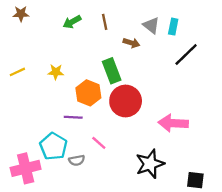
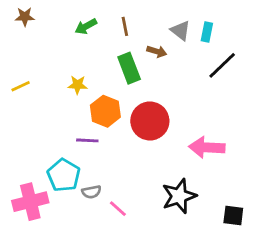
green rectangle: (112, 71) -> (129, 68), moved
yellow star: (56, 72) -> (78, 85), moved
pink line: (99, 143) -> (118, 209), moved

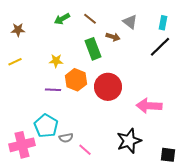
brown star: (25, 17) -> (18, 30), moved
brown line: (125, 26) -> (90, 19), turned -40
cyan rectangle: (207, 32) -> (163, 23), moved
purple line: (87, 140) -> (53, 90), moved

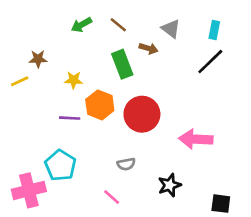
brown star: (18, 30) -> (38, 59), moved
gray semicircle: (66, 138) -> (126, 164), moved
black star: (129, 141) -> (170, 185), size x0.7

